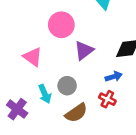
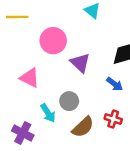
purple triangle: (84, 50) -> (80, 63), turned -30
blue arrow: (114, 77) -> (115, 84), turned 63
red cross: (107, 99) -> (113, 119), moved

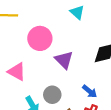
blue arrow: (115, 84) -> (90, 91), moved

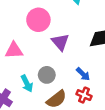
pink triangle: (17, 72) -> (14, 50), turned -36

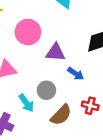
purple triangle: (60, 42) -> (55, 52), turned -36
blue arrow: (83, 74) -> (76, 74), moved

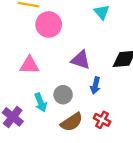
pink circle: (28, 32) -> (49, 24), moved
blue arrow: (76, 74) -> (95, 85), turned 56

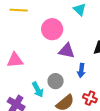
pink circle: (49, 24) -> (52, 29), moved
pink triangle: (29, 65) -> (15, 60), moved

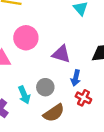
pink circle: (52, 29) -> (26, 38), moved
red cross: (90, 98) -> (83, 98), moved

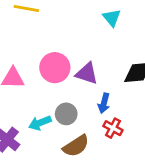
pink circle: (26, 38) -> (55, 68), moved
cyan arrow: (24, 95) -> (40, 123), turned 90

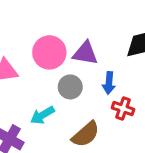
gray circle: (66, 114) -> (70, 87), moved

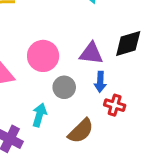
purple triangle: (85, 53) -> (91, 53), moved
cyan arrow: (42, 115) -> (39, 115), turned 140

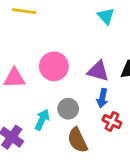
gray circle: (64, 87) -> (68, 109), moved
brown semicircle: (81, 131) -> (77, 140), turned 100

